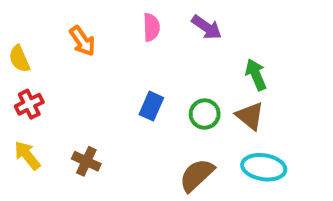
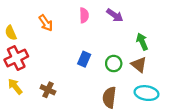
red cross: (29, 104) -> (16, 58), size x1.5
brown semicircle: (197, 175) -> (109, 97), turned -40

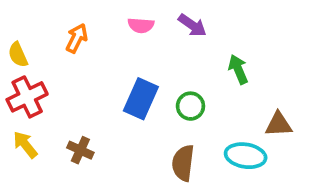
pink semicircle: (84, 15) -> (141, 25), turned 96
orange arrow: (46, 23) -> (77, 38), turned -119
blue rectangle: (84, 59) -> (141, 99), size x1.5
brown triangle: (139, 65) -> (279, 124), moved, turned -42

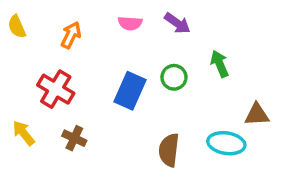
yellow semicircle: (18, 55) -> (17, 27), moved
red cross: (27, 97) -> (56, 89), moved, turned -33
green circle: (190, 106) -> (174, 77), moved

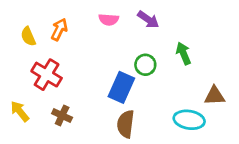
yellow semicircle: (17, 27) -> (28, 37), moved
blue rectangle: (130, 91) -> (121, 87), moved
brown semicircle: (169, 150) -> (126, 124), moved

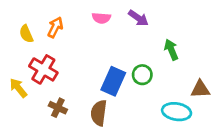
green circle: (145, 65) -> (142, 75), moved
yellow arrow: (20, 111) -> (18, 88), moved
brown semicircle: (126, 124) -> (99, 113), moved

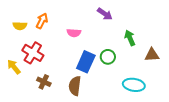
pink semicircle: (101, 18) -> (74, 33), moved
yellow semicircle: (26, 34) -> (20, 26), turned -64
brown triangle: (200, 89) -> (152, 55), moved

